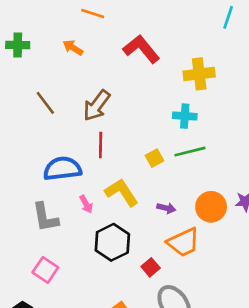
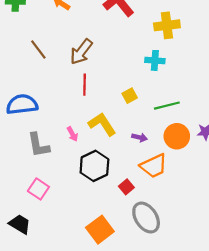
green line: (190, 152) -> (167, 106), moved
blue semicircle: (62, 169) -> (22, 104), moved

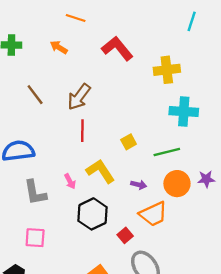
cyan cross: (155, 60) -> (184, 111), moved, size x1.4
pink square: (38, 189) -> (35, 238), turned -30

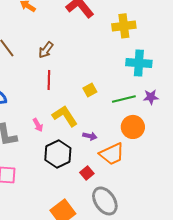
brown arrow: (79, 97) -> (46, 50), size x0.7
purple star: (206, 179) -> (151, 97), moved
purple arrow: (139, 185) -> (90, 136), moved

